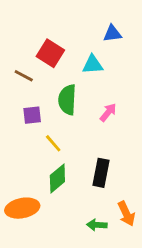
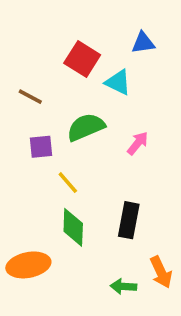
red square: (50, 53) -> (82, 59), moved
cyan triangle: (93, 64) -> (118, 82), turned 30
green semicircle: (67, 100) -> (86, 127), turned 64
green diamond: (57, 178) -> (73, 227), turned -48

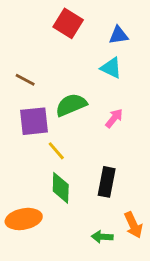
red square: (82, 59) -> (68, 23), moved
cyan triangle: (118, 82) -> (111, 68), moved
purple square: (41, 147) -> (34, 121), size x1.5

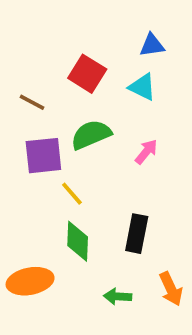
red square: (68, 23) -> (87, 74), moved
green arrow: (102, 237) -> (118, 296), moved

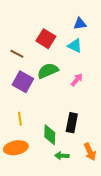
purple square: (43, 156) -> (23, 82), turned 35
yellow line: (72, 194) -> (20, 119), moved, turned 32
green diamond: (78, 241) -> (50, 135), moved

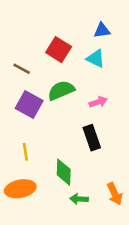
pink arrow: (77, 80) -> (98, 102), turned 32
black rectangle: (72, 123) -> (92, 138), moved, turned -30

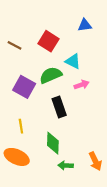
cyan triangle: (96, 59) -> (73, 61), moved
brown line: (22, 69) -> (15, 45), moved
black rectangle: (92, 138) -> (59, 107), moved
orange ellipse: (20, 189) -> (17, 157), turned 35

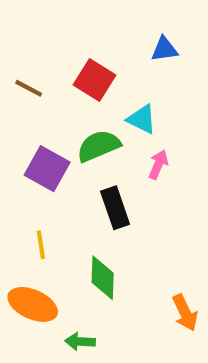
pink arrow: (82, 85) -> (158, 164), turned -48
green arrow: (66, 165) -> (80, 342), moved

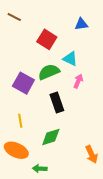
brown line: (29, 88) -> (14, 17), moved
green diamond: (103, 278) -> (51, 137), turned 70

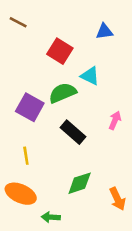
pink arrow: (78, 81) -> (115, 120), moved
black rectangle: (57, 102) -> (73, 132), turned -30
green diamond: (51, 137) -> (80, 183), moved

